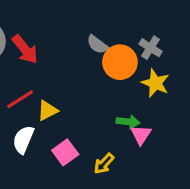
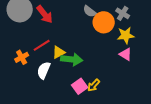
yellow star: (155, 83) -> (126, 35), turned -30
green arrow: (128, 122) -> (72, 59), moved, size x1.5
pink triangle: (141, 135) -> (126, 54), moved, turned -32
pink square: (65, 152) -> (80, 86), moved

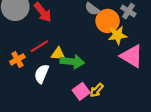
yellow star: (126, 35) -> (117, 35), moved
yellow triangle: (59, 52) -> (58, 54), turned 32
pink triangle: (126, 54) -> (132, 56), size x1.6

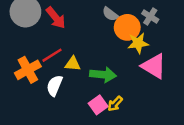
orange cross: (17, 59) -> (28, 70), size x1.5
green arrow: (72, 62) -> (103, 75), moved

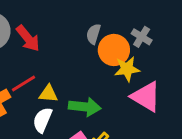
gray semicircle: (110, 14) -> (94, 34), turned 70
white semicircle: (55, 86) -> (43, 120), moved

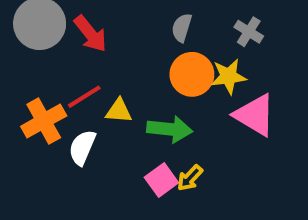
orange circle: (114, 50) -> (192, 74), moved
white semicircle: (43, 120) -> (82, 147), moved

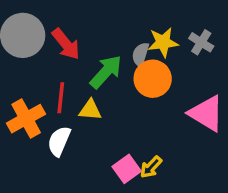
gray semicircle: (182, 28) -> (141, 54), moved
yellow star: (228, 76) -> (163, 42), moved
red line: (84, 97) -> (61, 98), turned -52
green arrow: (170, 129) -> (106, 72), moved, turned -54

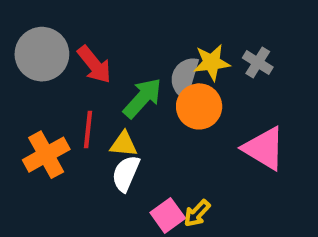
gray semicircle: (141, 54) -> (184, 77), size x1.4
white semicircle: (59, 141) -> (126, 173), moved

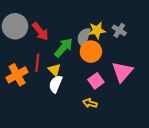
yellow triangle: (124, 144) -> (55, 70), turned 40
pink triangle: (264, 148) -> (122, 72), turned 40
yellow arrow: (197, 213) -> (90, 103), turned 64
pink square: (168, 215) -> (96, 81), moved

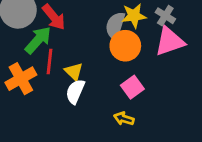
green arrow: (64, 48) -> (38, 40), moved
pink triangle: (122, 72) -> (170, 41), moved, turned 30

